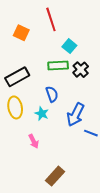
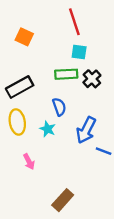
red line: (51, 19) -> (74, 22), moved
cyan square: (69, 46) -> (79, 52), turned -32
pink arrow: (34, 141) -> (29, 162), moved

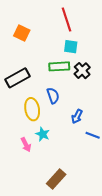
yellow ellipse: (17, 122) -> (32, 109), moved
cyan star: (48, 129) -> (43, 134), moved
blue arrow: (86, 130) -> (77, 116), size x0.6

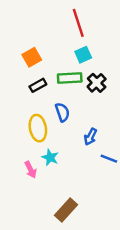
orange square: (22, 33) -> (32, 57), moved, turned 35
cyan square: (71, 47) -> (83, 55), turned -32
black rectangle: (18, 78) -> (38, 85), moved, size x0.6

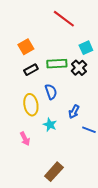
red line: (78, 23) -> (64, 19), turned -35
cyan square: (83, 55) -> (86, 48), moved
cyan star: (50, 157) -> (50, 125), moved

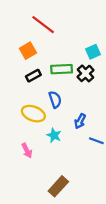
red line: (64, 19) -> (43, 25), moved
yellow ellipse: (31, 105) -> (33, 114), turned -60

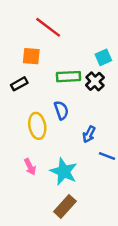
orange square: (28, 51) -> (31, 56), turned 35
black rectangle: (33, 76) -> (19, 84), moved
yellow ellipse: (33, 114) -> (37, 126), turned 60
cyan star: (54, 135) -> (64, 172), moved, size x1.6

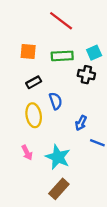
red line: (48, 27) -> (61, 21), moved
green rectangle: (69, 77) -> (62, 56), moved
black cross: (95, 81) -> (86, 75), turned -35
black rectangle: (19, 84) -> (34, 82), moved

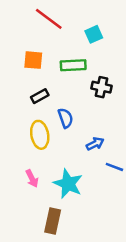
red line: (61, 21) -> (49, 19), moved
cyan square: (94, 53) -> (94, 34), moved
blue arrow: (81, 123) -> (95, 144), turned -144
brown rectangle: (59, 189) -> (53, 221), moved, turned -30

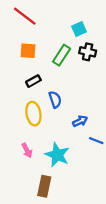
red line: (49, 19) -> (25, 16), moved
green rectangle: (73, 65) -> (62, 55), turned -54
black cross: (102, 87) -> (88, 52), moved

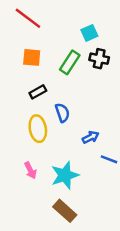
cyan star: (57, 155) -> (65, 175), turned 30
brown rectangle: (44, 186) -> (65, 211), moved, turned -60

